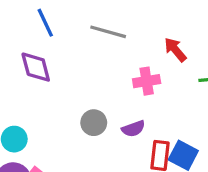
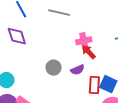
red arrow: (175, 50) -> (89, 52), moved

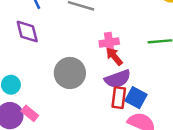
gray circle: (54, 68) -> (70, 73), size x1.6
purple semicircle: (77, 70) -> (118, 79), moved, size x1.5

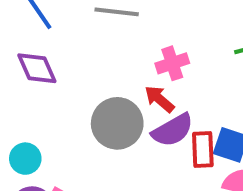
red arrow: (114, 56) -> (159, 99), moved
purple semicircle: (118, 79) -> (173, 130), moved

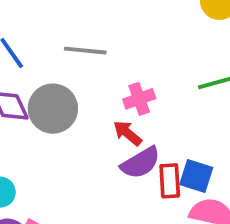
gray circle: (117, 123) -> (53, 109), moved

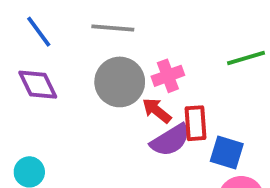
gray circle: (53, 109) -> (120, 82), moved
red rectangle: (170, 181) -> (196, 123), moved

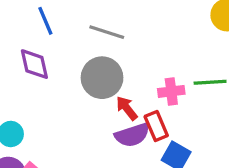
pink cross: (168, 76) -> (171, 91), moved
red rectangle: (196, 123) -> (156, 126), turned -32

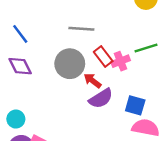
gray line: (107, 32) -> (81, 29), moved
red rectangle: (156, 126) -> (103, 57), moved

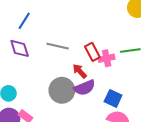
gray line: (81, 29) -> (58, 46), moved
blue line: (20, 34) -> (24, 21), turned 60
gray circle: (70, 64) -> (62, 90), moved

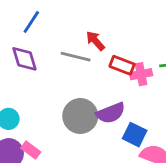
red rectangle: (92, 52) -> (122, 65), turned -42
red arrow: (80, 71) -> (95, 41), moved
blue square: (113, 98) -> (135, 135), moved

